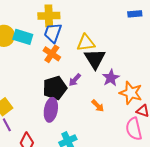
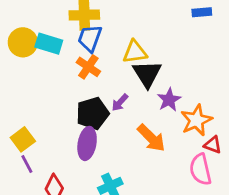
orange star: (131, 93) -> (196, 120), turned 30
orange arrow: (98, 106) -> (151, 138), size x1.6

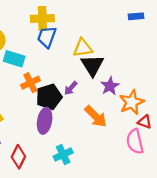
cyan rectangle: (49, 44) -> (14, 59), moved
orange cross: (88, 67) -> (30, 83), moved, turned 30

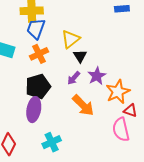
yellow triangle: (83, 48) -> (71, 39), turned -30
black triangle: (92, 65) -> (80, 56), size x0.6
orange cross: (30, 83) -> (39, 54), moved
purple arrow: (71, 88) -> (74, 78), moved

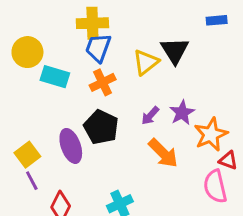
black triangle: (80, 56) -> (175, 51), moved, size x1.5
black pentagon: (38, 86) -> (101, 127), turned -30
purple ellipse: (34, 110) -> (71, 146), moved, turned -30

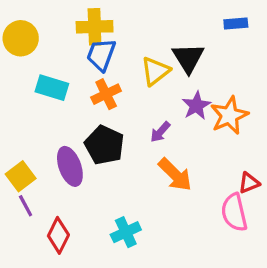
yellow circle: (27, 52) -> (21, 38), moved
purple star: (182, 113) -> (196, 106), moved
orange star: (211, 134) -> (229, 115), moved
red triangle: (228, 160) -> (249, 183), turned -42

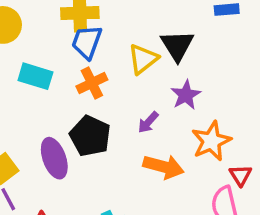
orange star: (229, 115) -> (211, 141), moved
orange arrow: (175, 175) -> (164, 167), turned -30
red triangle: (249, 183) -> (240, 175), turned -40

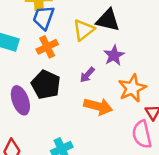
black triangle: (177, 45) -> (108, 20), turned -45

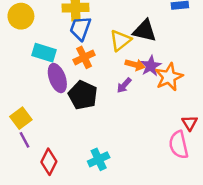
orange star: (132, 88) -> (169, 77), moved
purple ellipse: (20, 100) -> (57, 78), moved
orange arrow: (98, 106) -> (135, 65), moved, size x0.7

